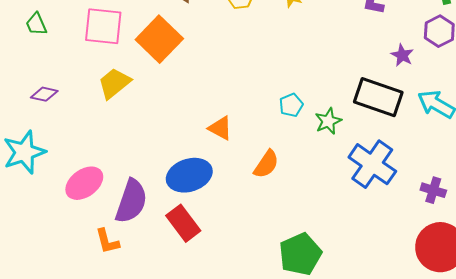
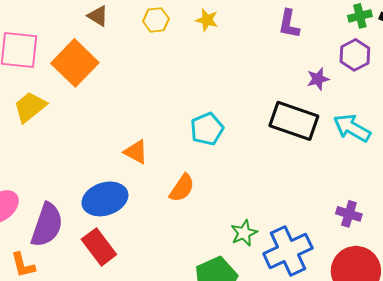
purple star: (402, 55) -> (318, 79), turned 30
cyan pentagon: (291, 105) -> (207, 129), size x1.4
green star: (328, 121) -> (244, 233), moved
blue cross: (372, 164) -> (288, 251), moved, turned 30

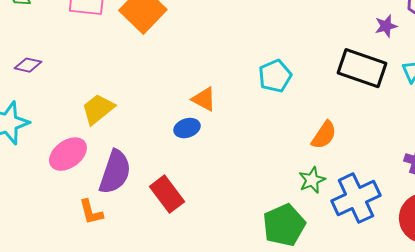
yellow trapezoid: (30, 107) -> (98, 109), moved
orange semicircle: (182, 188) -> (324, 135), moved
blue ellipse: (105, 199) -> (187, 128), moved, size x0.6

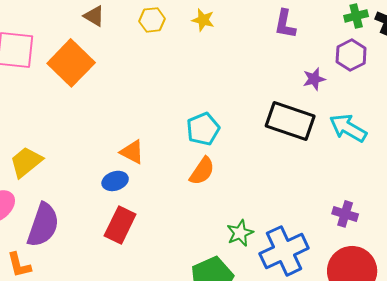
orange semicircle: (324, 135) -> (202, 171), moved
red rectangle: (167, 194) -> (120, 225), moved, turned 63

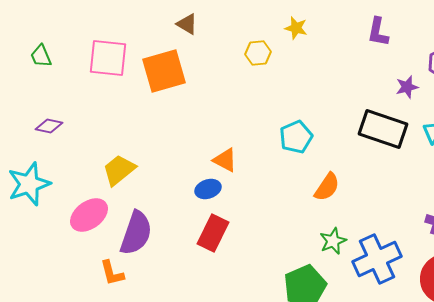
yellow hexagon: (152, 20) -> (258, 53), moved
orange square: (71, 63) -> (164, 71), turned 30
orange semicircle: (202, 171) -> (327, 187), moved

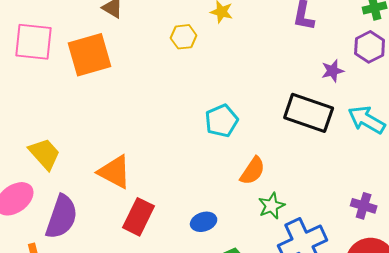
orange triangle: (225, 160) -> (115, 172), moved, size x1.4
yellow trapezoid: (119, 170) -> (45, 154), turned 87
blue ellipse: (208, 189) -> (204, 222), moved
green star: (333, 241) -> (272, 206), moved

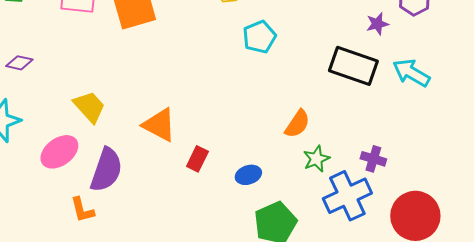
cyan pentagon: (222, 121) -> (259, 37), moved
purple cross: (364, 206) -> (373, 159), moved
red rectangle: (139, 217) -> (197, 159), moved, size x0.7

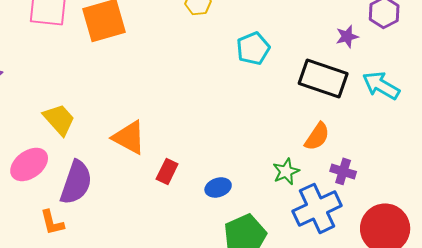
cyan pentagon: (259, 37) -> (253, 48), moved
orange semicircle: (297, 124) -> (317, 136), moved

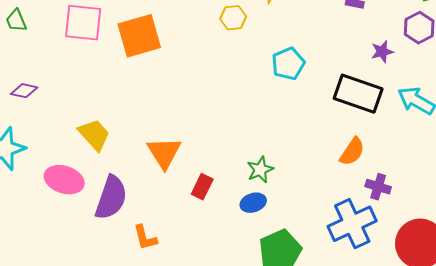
orange triangle: (129, 137) -> (164, 153), turned 30
pink ellipse: (29, 164) -> (64, 180), turned 54
green star: (286, 171) -> (260, 170), moved
orange L-shape: (52, 222) -> (145, 238), moved

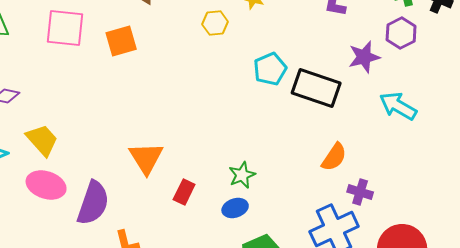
orange square: (139, 36) -> (121, 41), size x0.7
purple star: (382, 52) -> (364, 57), size x1.4
black rectangle: (358, 94) -> (316, 88), moved
yellow trapezoid: (94, 135) -> (42, 140), moved

